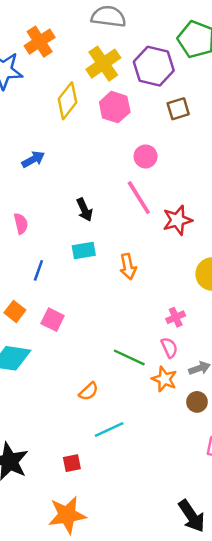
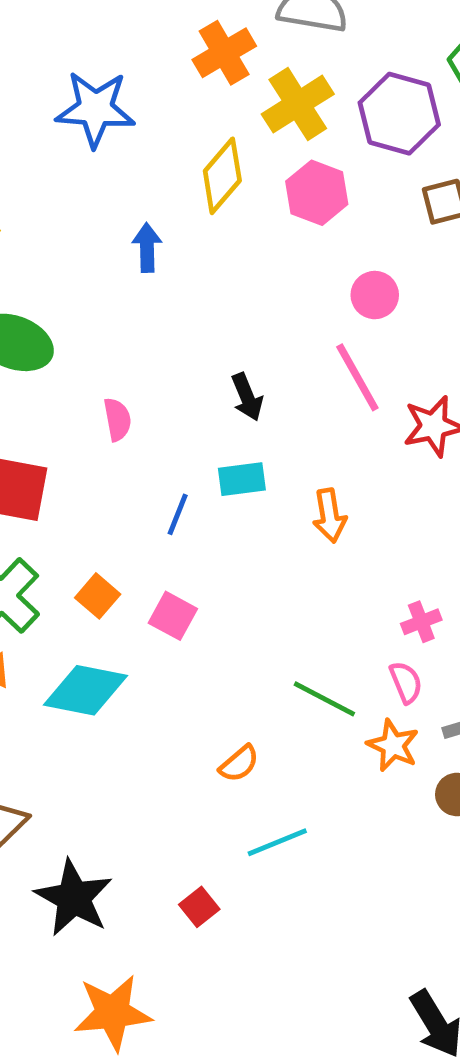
orange cross: (40, 42) -> (224, 53), moved
blue arrow: (33, 159) -> (147, 248), moved, turned -65
blue line: (38, 270) -> (178, 514), moved
red square: (72, 463) -> (199, 907), turned -30
orange star: (67, 515) -> (113, 1013), moved

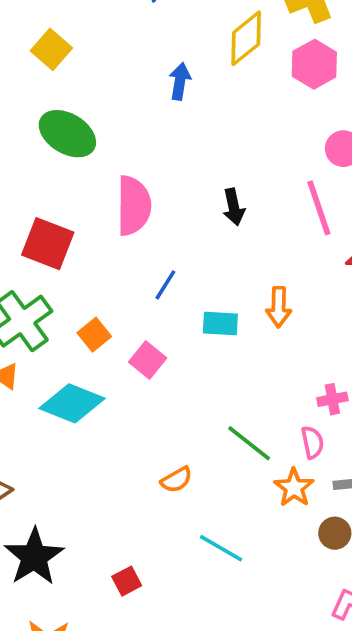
pink semicircle: (117, 419) -> (134, 206), size x1.8
cyan rectangle: (242, 479) -> (220, 324), moved
cyan line: (277, 842) -> (221, 548), moved, turned 42

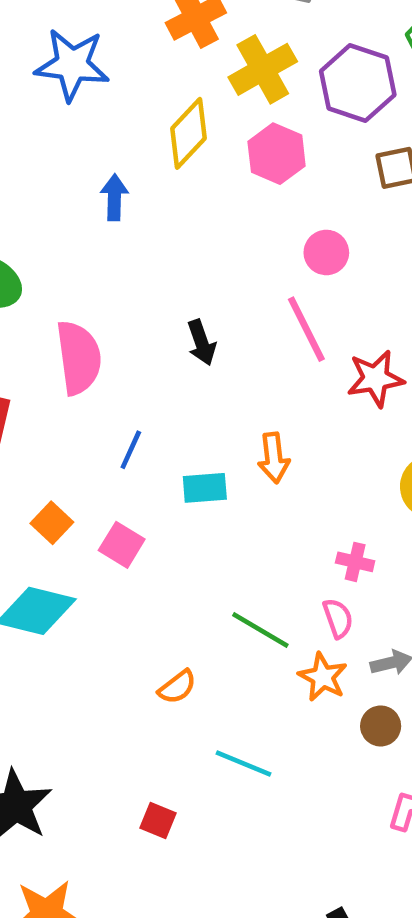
pink cross: (332, 399) -> (355, 562), turned 32
red square: (127, 581) -> (158, 820), moved, turned -32

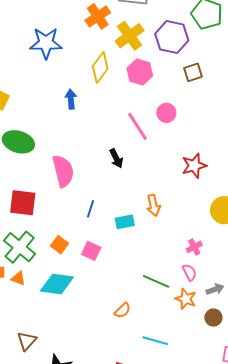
pink line: (306, 329) -> (137, 126), moved
pink cross: (355, 562) -> (194, 247), turned -35

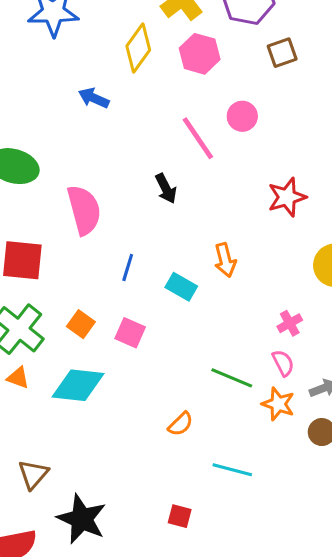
blue arrow: (71, 99) -> (94, 98), turned -60
cyan rectangle: (125, 222) -> (181, 287), turned 42

